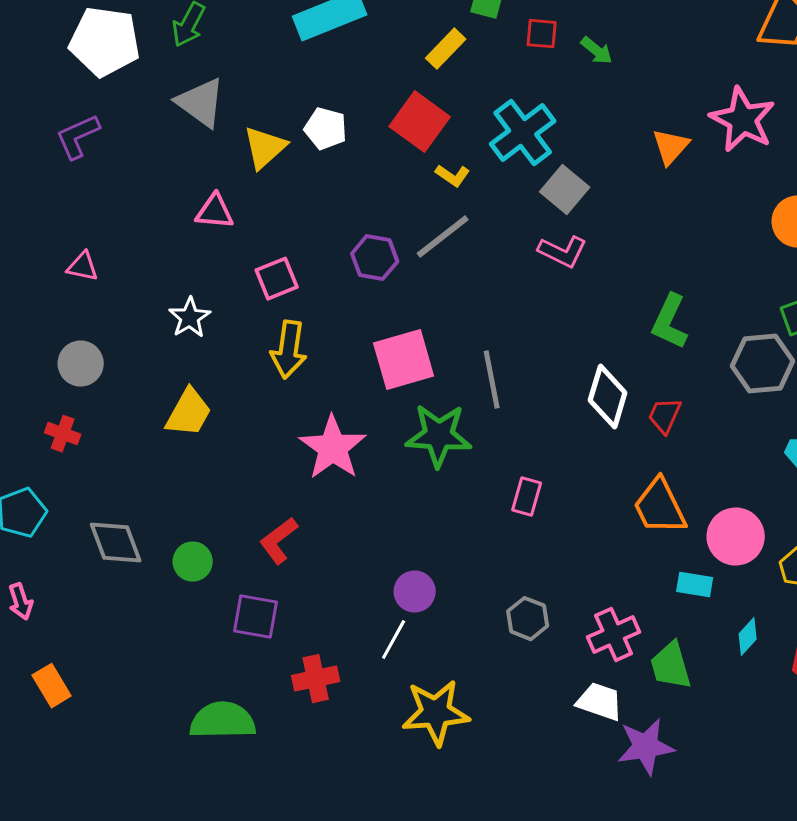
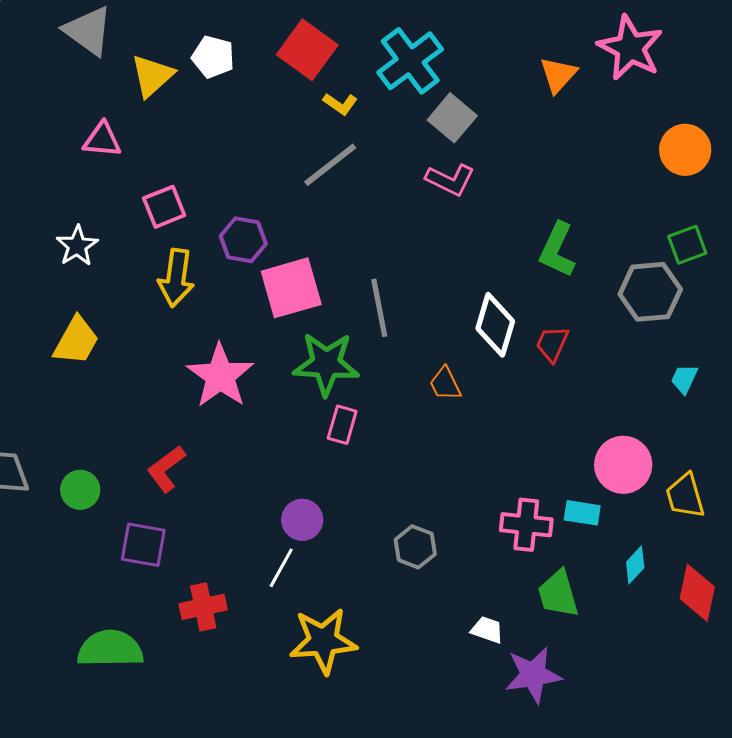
purple hexagon: (375, 258) -> (243, 240), moved
pink rectangle: (527, 497) -> (342, 425), moved
orange trapezoid: (660, 507) -> (445, 384), moved, size x0.6
pink cross: (614, 635) -> (526, 525), moved, turned 30
white trapezoid: (600, 702) -> (487, 630), size x0.7

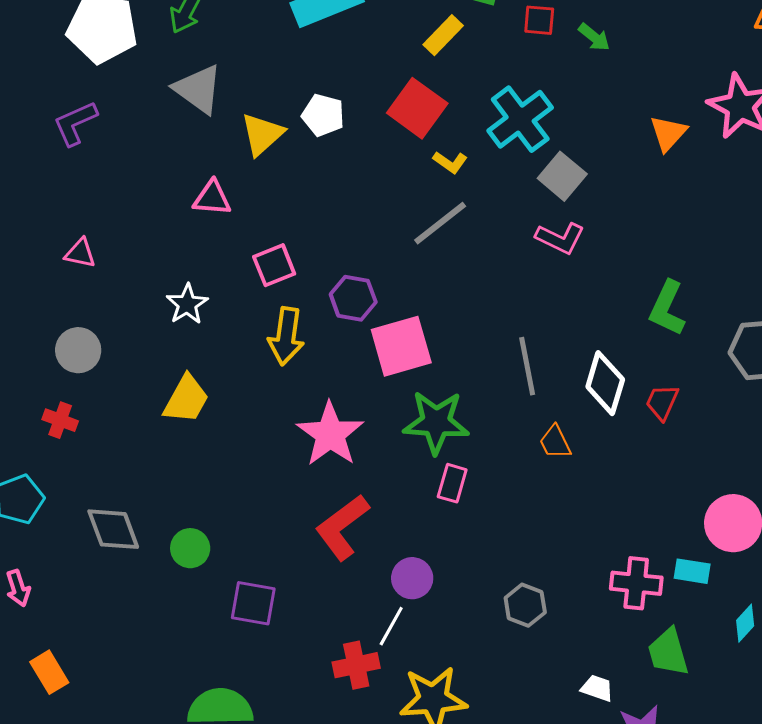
gray line: (379, 308) -> (527, 366), moved
red L-shape: (166, 469) -> (342, 527), moved, size x1.4
red cross: (203, 607) -> (356, 665), moved

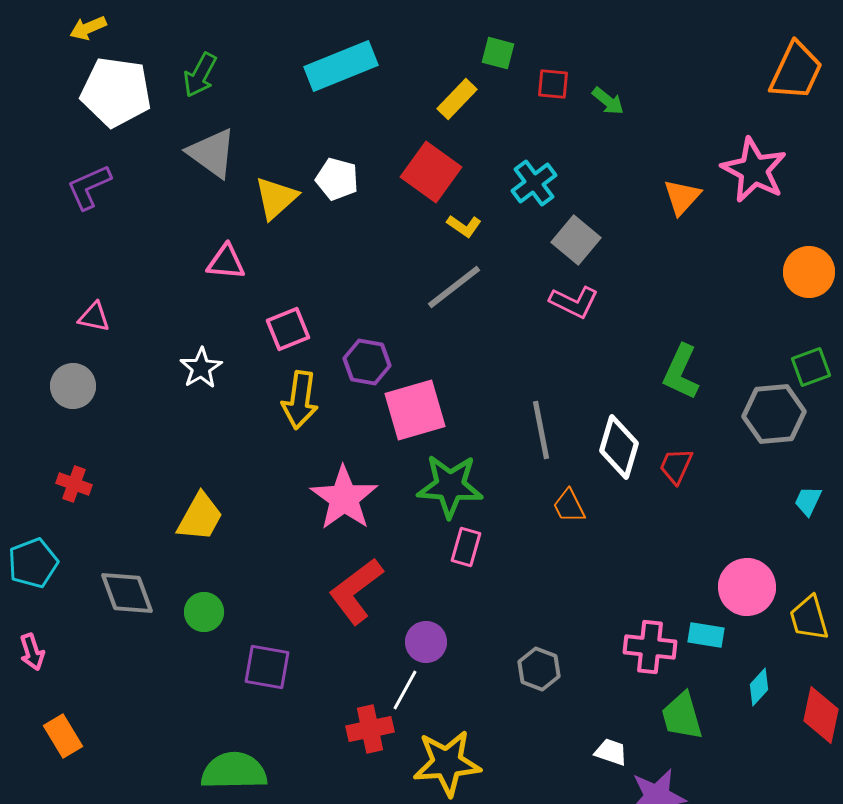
cyan cross: (520, 119) -> (534, 183), size x0.7
gray circle: (78, 350) -> (73, 386), moved
yellow trapezoid: (186, 399) -> (200, 517), moved

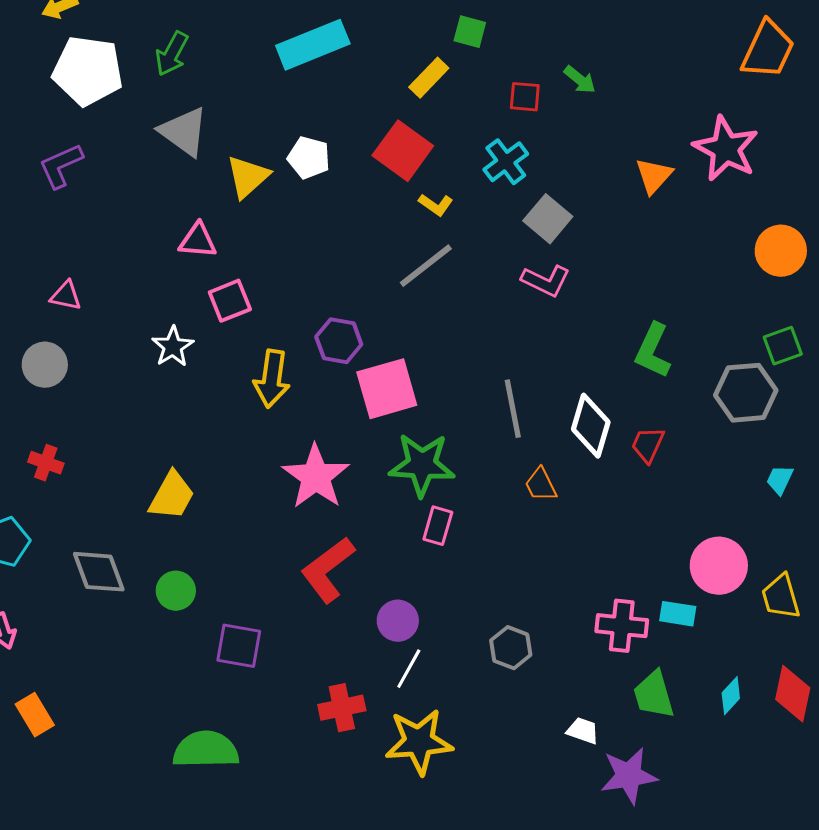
red square: (553, 84) -> (525, 97), moved
pink square: (288, 329) -> (230, 301), moved
cyan diamond: (759, 687) -> (731, 696), moved
white line: (405, 690) -> (409, 669), moved

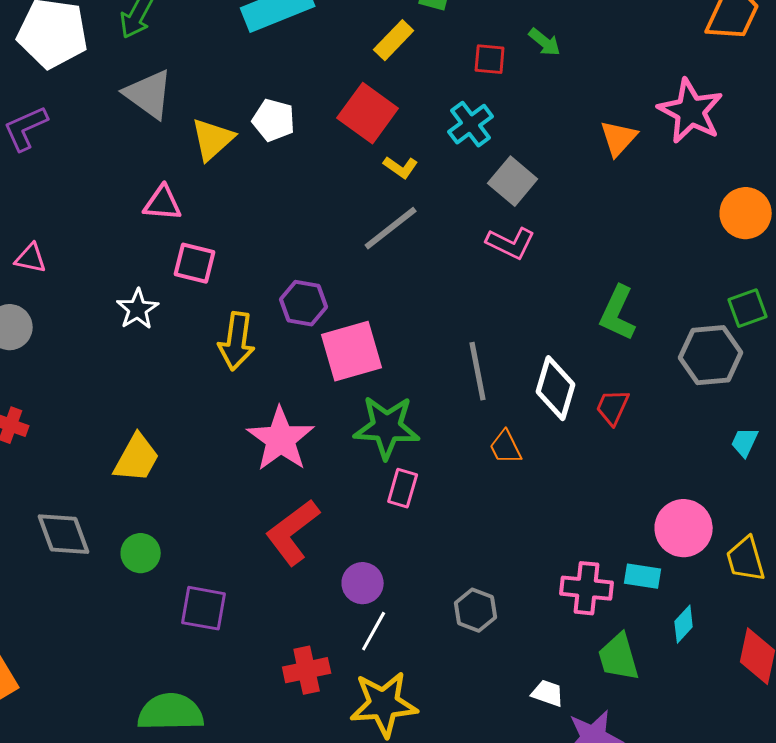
pink square: (230, 301) -> (195, 263), turned 36
cyan diamond: (731, 696) -> (684, 624), moved

